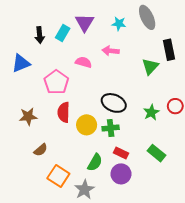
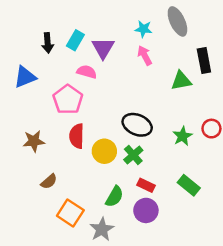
purple triangle: (84, 23) -> (103, 48), moved
pink arrow: (111, 51) -> (145, 55), moved, turned 56
pink semicircle: (83, 62) -> (87, 72), moved
green triangle: (150, 66) -> (181, 81), turned 36
green cross: (111, 128) -> (133, 155), turned -35

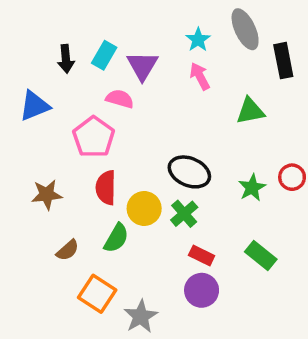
cyan star: (143, 29) -> (198, 40), turned 30
black rectangle: (204, 60) -> (283, 61), moved
green semicircle: (114, 197) -> (116, 238), moved

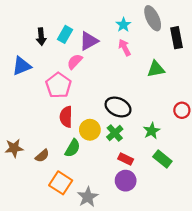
purple triangle: (142, 66) -> (89, 41), turned 30
pink semicircle: (120, 99) -> (75, 62), turned -63
green star: (252, 188) -> (152, 131), moved
brown star: (47, 195) -> (14, 148), moved

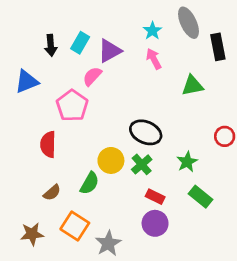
red semicircle: (66, 117) -> (48, 144), moved
brown star: (14, 148) -> (32, 234), moved

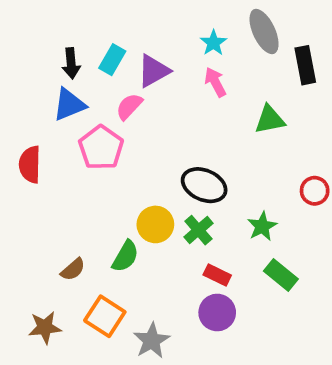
blue triangle: (27, 82) -> (69, 105), moved
red semicircle: (48, 144) -> (30, 165), moved

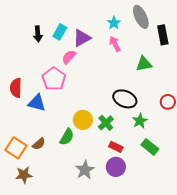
blue triangle: (69, 105) -> (37, 103), moved, turned 36
black ellipse: (204, 185) -> (125, 99), moved
orange square: (105, 316) -> (16, 148), moved
gray star: (152, 341) -> (85, 170), moved

